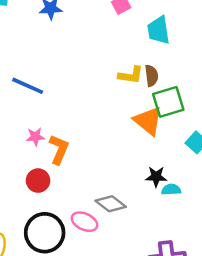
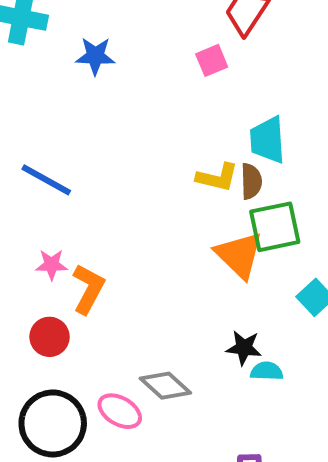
cyan trapezoid: (159, 30) -> (268, 140), moved

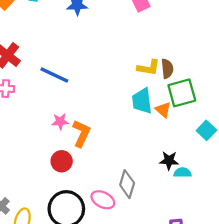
cyan trapezoid: (268, 140) -> (142, 101), moved
orange triangle: (239, 255) -> (163, 110), size x0.6
gray diamond: (165, 386) -> (127, 184), turned 68

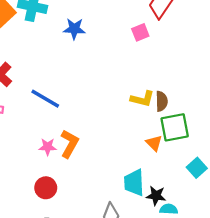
cyan trapezoid: (142, 101) -> (134, 183), moved
orange L-shape: (81, 133) -> (69, 144), moved

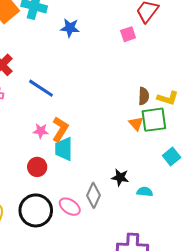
yellow L-shape: (142, 99) -> (168, 98), moved
orange triangle: (154, 143) -> (136, 124), moved
cyan trapezoid: (134, 183) -> (64, 149), moved
black star: (156, 196) -> (120, 177), moved

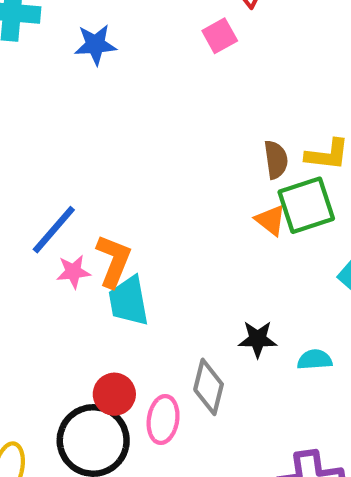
blue line: (41, 88) -> (54, 230), moved, turned -72
red circle: (37, 167) -> (114, 394), moved
pink ellipse: (70, 207) -> (163, 420), turned 75

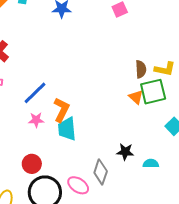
pink star: (73, 272) -> (36, 120), moved
red circle: (114, 394) -> (32, 164), moved
pink ellipse: (163, 420) -> (78, 185), turned -70

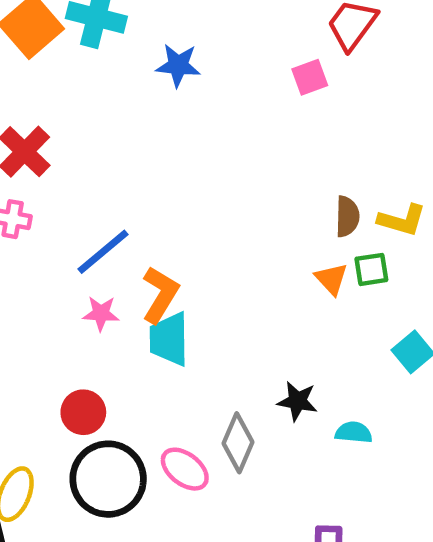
green square: (153, 92) -> (371, 269), size x0.6

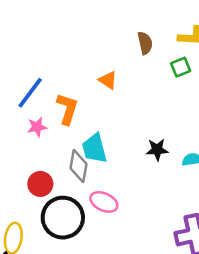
brown semicircle: (347, 216) -> (145, 43), moved
orange triangle: (331, 279) -> (108, 80), moved
cyan trapezoid: (169, 339) -> (94, 148), moved
gray diamond: (238, 443) -> (78, 166), moved

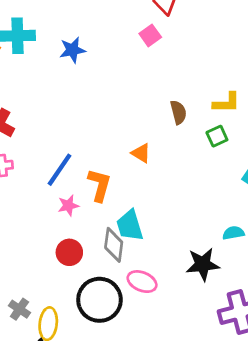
black star: (157, 150) -> (203, 264), moved, size x1.4
red circle: (40, 184) -> (69, 252), moved

